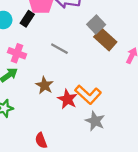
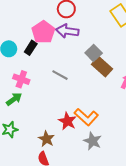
brown star: (44, 85) -> (46, 139), moved

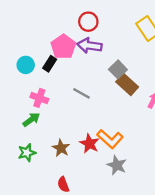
brown star: (46, 139) -> (61, 148), moved

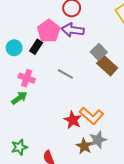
brown star: (61, 148) -> (84, 146), moved
green star: (27, 153) -> (19, 147), moved
gray star: (117, 165) -> (98, 140), turned 30

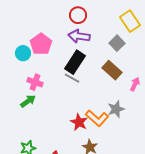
pink pentagon: (49, 31) -> (41, 44), moved
black rectangle: (36, 47) -> (75, 62), moved, size x1.6
gray square: (99, 52) -> (117, 43), moved
gray star: (98, 140) -> (116, 109), moved

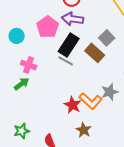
gray square: (117, 43) -> (107, 38), moved
pink pentagon: (41, 44) -> (48, 27), moved
brown rectangle: (112, 70) -> (95, 53), moved

